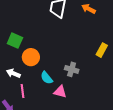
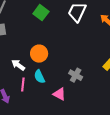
green square: (15, 41) -> (41, 13), moved
cyan semicircle: (47, 78) -> (39, 77), moved

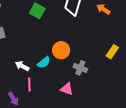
orange circle: (39, 54) -> (61, 50), moved
cyan semicircle: (39, 77) -> (44, 62), moved, turned -96

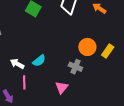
orange circle: (61, 50) -> (87, 47), moved
pink triangle: (67, 89) -> (62, 87), turned 48

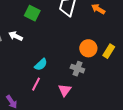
white arrow: (17, 64) -> (16, 36), moved
pink line: (24, 82) -> (36, 84), moved, turned 32

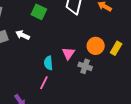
cyan semicircle: (41, 65) -> (48, 63), turned 128
pink triangle: (65, 90) -> (68, 53), moved

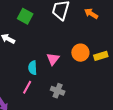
yellow rectangle: (116, 48) -> (101, 56), turned 40
gray cross: (85, 66) -> (58, 91), moved

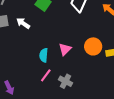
pink line: (27, 87) -> (46, 75), moved

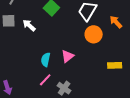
orange circle: (93, 46) -> (94, 34), moved

